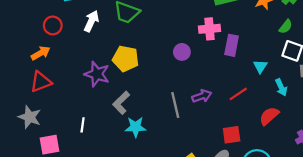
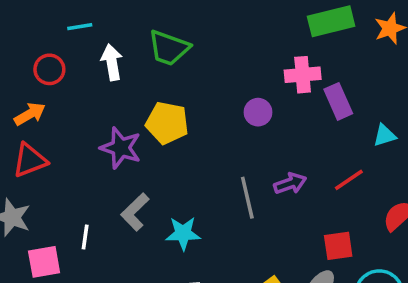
white arrow: (91, 21) -> (112, 62), turned -35
purple rectangle: (232, 45) -> (338, 101), turned -35
cyan triangle: (260, 66) -> (385, 135), turned 40
gray L-shape: (121, 103) -> (135, 212), moved
white line: (83, 125) -> (85, 237), moved

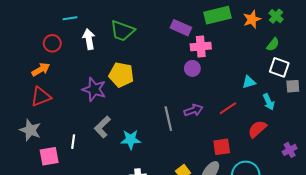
purple rectangle: (338, 101) -> (181, 28), moved, turned -42
purple circle: (258, 112) -> (192, 68), moved

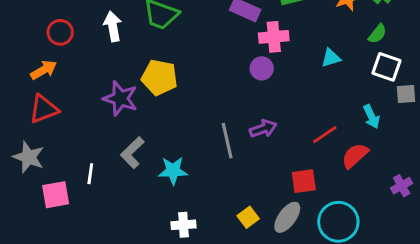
cyan triangle: (249, 82) -> (331, 58), moved
red line: (228, 108) -> (325, 135), moved

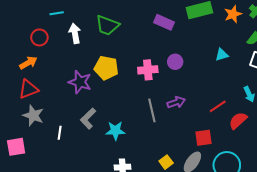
pink cross: (274, 37) -> (148, 70), moved
gray star: (29, 157) -> (33, 115), moved
pink square: (56, 195) -> (16, 147), moved

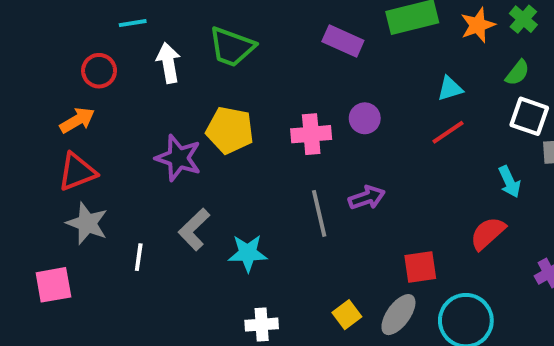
cyan triangle: (222, 55) -> (450, 89), moved
red line: (218, 106) -> (448, 132), moved

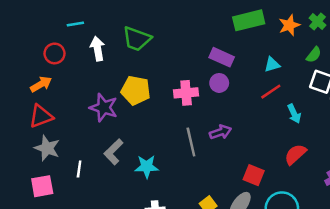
purple rectangle: (343, 41) -> (222, 57), moved
cyan arrow: (509, 182) -> (294, 114), moved
red square: (420, 267) -> (254, 175), turned 30
pink square: (53, 285) -> (42, 186), moved

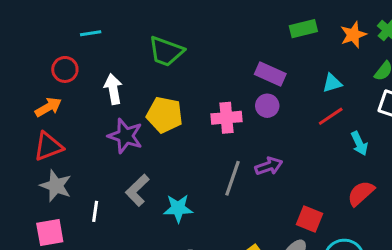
green rectangle: (249, 20) -> (303, 29), size x0.7
white arrow: (98, 49) -> (113, 89), moved
gray line: (191, 142) -> (233, 178), turned 32

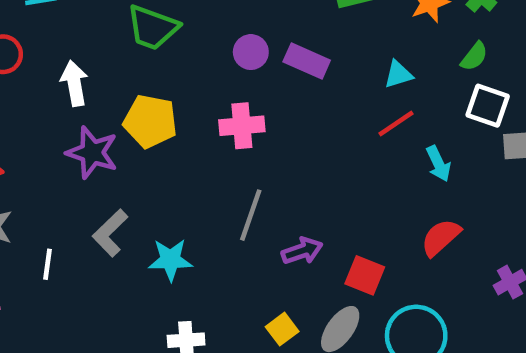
purple circle: (267, 106) -> (251, 52), moved
purple arrow: (269, 166) -> (302, 251), moved

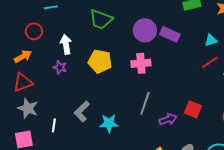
purple circle: (251, 52) -> (145, 30), size x1.5
purple star: (92, 153) -> (60, 67), moved, size x0.6
red square: (365, 275) -> (193, 109), moved

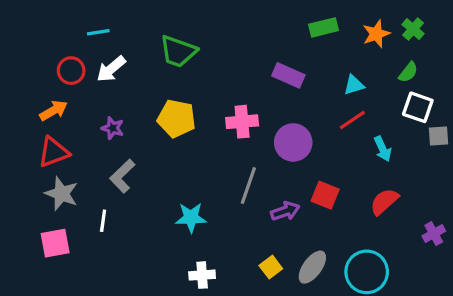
purple circle: (145, 30) -> (293, 142), moved
white arrow: (66, 44) -> (111, 69), moved, turned -120
gray L-shape: (82, 111) -> (122, 176), moved

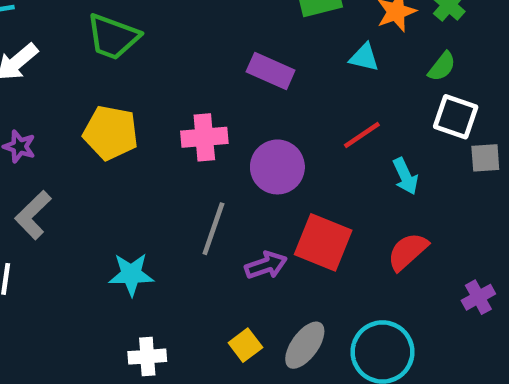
cyan triangle: (354, 85) -> (364, 57), moved, turned 30
red square: (325, 195) -> (323, 242), size x1.4

